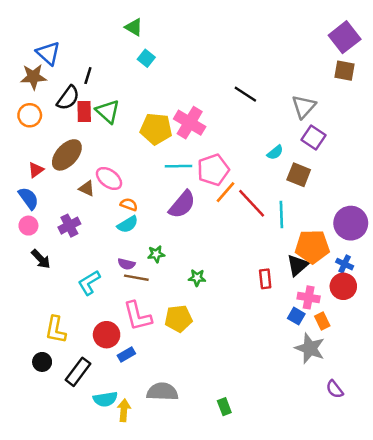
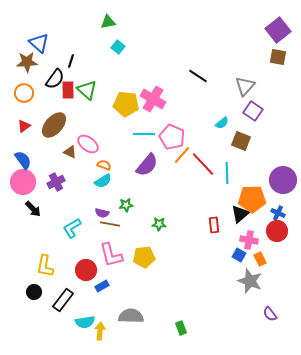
green triangle: (134, 27) -> (108, 22), turned -42
red triangle: (36, 170) -> (24, 126), moved
pink pentagon: (213, 170) -> (172, 137), turned -30
pink circle: (28, 226) -> (23, 182), size x1.6

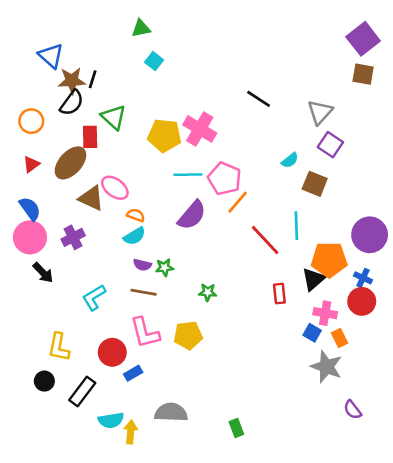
brown star: (27, 62) -> (72, 81), moved
red rectangle: (68, 90) -> (90, 137), moved
brown triangle: (70, 152) -> (91, 198), size x1.5
red line: (203, 164) -> (265, 240), moved
purple semicircle: (102, 213) -> (142, 265), moved

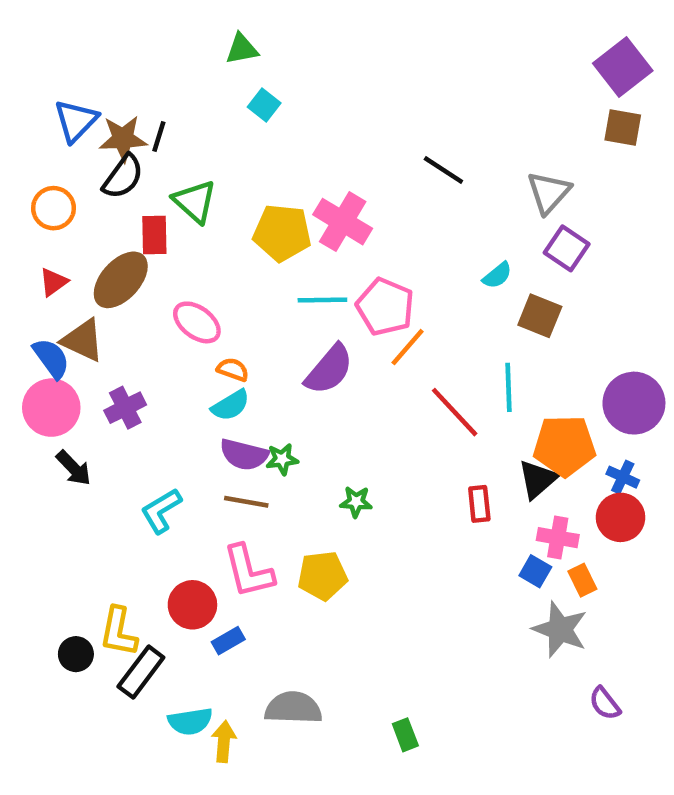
blue triangle: (51, 56) -> (76, 121), moved, turned 32
brown triangle: (91, 198) -> (83, 340), moved
purple semicircle: (142, 265) -> (244, 455), size x1.5
yellow L-shape: (59, 347) -> (118, 632), moved

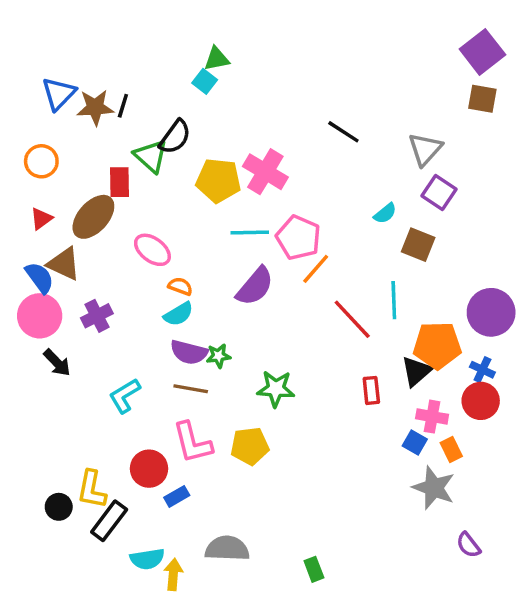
green triangle: (242, 49) -> (217, 59), moved
black semicircle: (123, 177) -> (175, 137), moved
green star: (356, 502) -> (276, 389), size x1.5

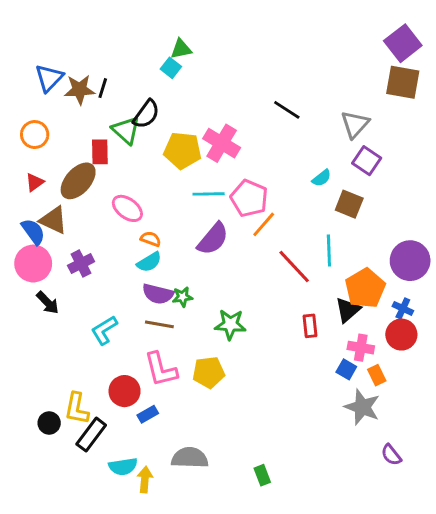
brown square: (482, 99) -> (403, 82), size x1.4
orange pentagon: (437, 345) -> (365, 288), turned -30

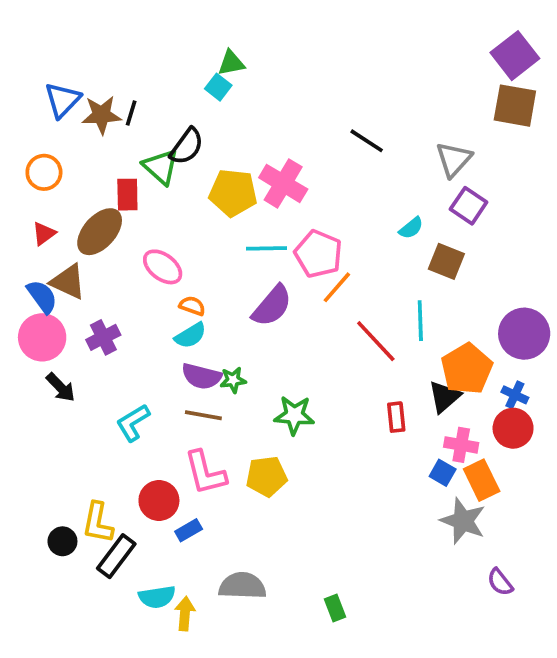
orange rectangle: (377, 375) -> (482, 480), size x1.5

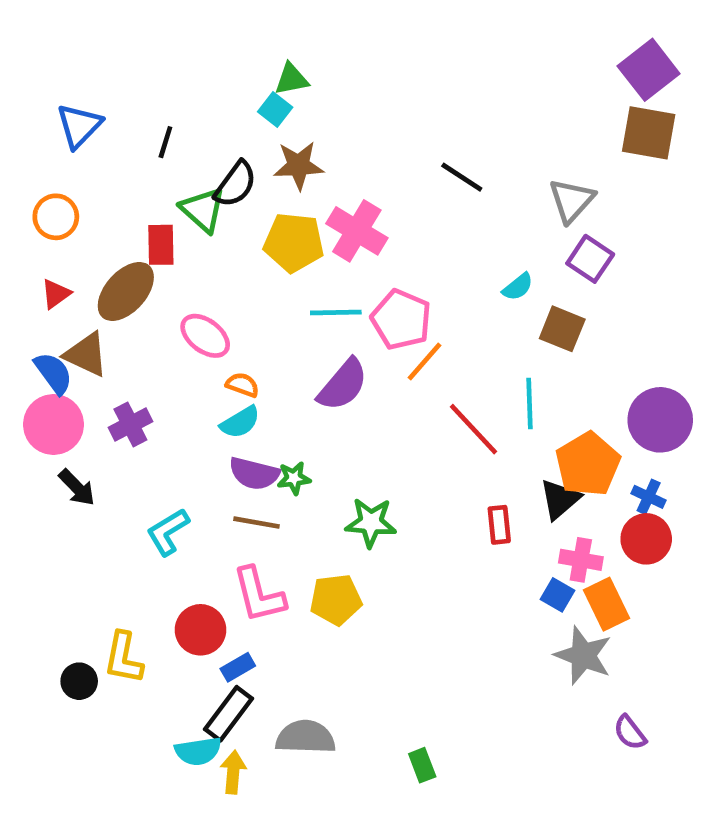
brown star: (101, 115) -> (298, 165), moved
black rectangle: (116, 556) -> (228, 714), moved

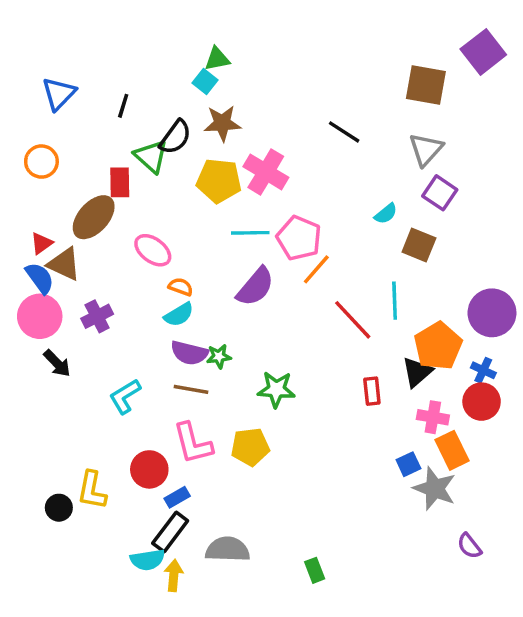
brown square: (649, 133) -> (426, 85), moved
red triangle: (56, 294) -> (41, 243), moved
blue square: (558, 595) -> (408, 464), moved, turned 35

